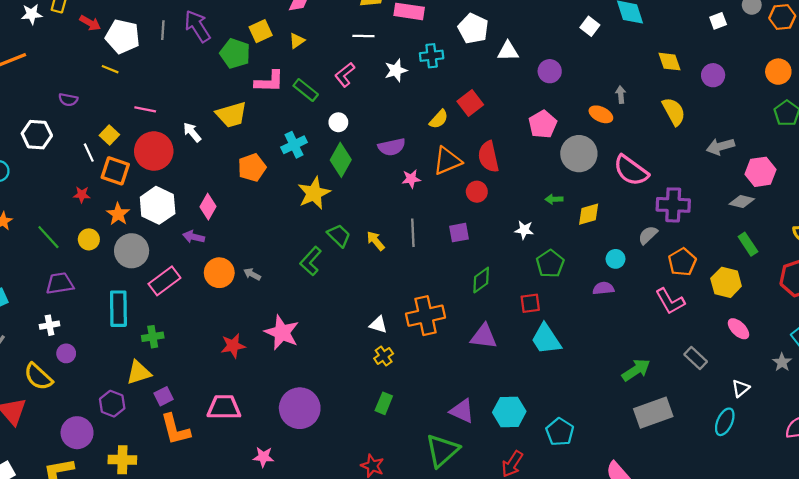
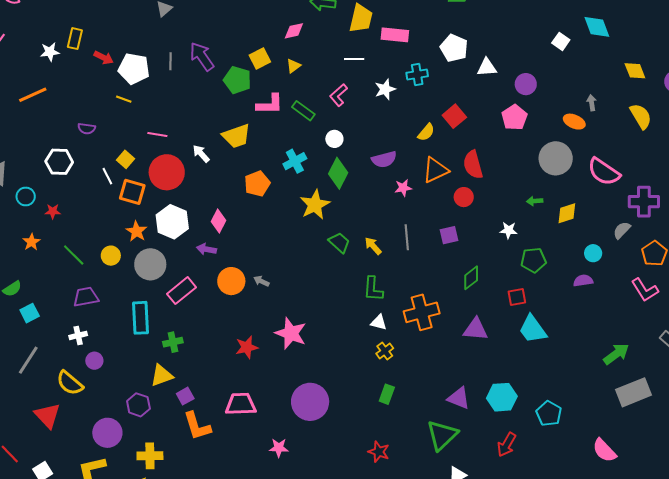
pink pentagon: (543, 124) -> (514, 117), moved
red star: (82, 195) -> (53, 211), moved
green L-shape: (311, 261) -> (373, 289), moved, turned -36
green pentagon: (550, 264) -> (533, 260), turned 30

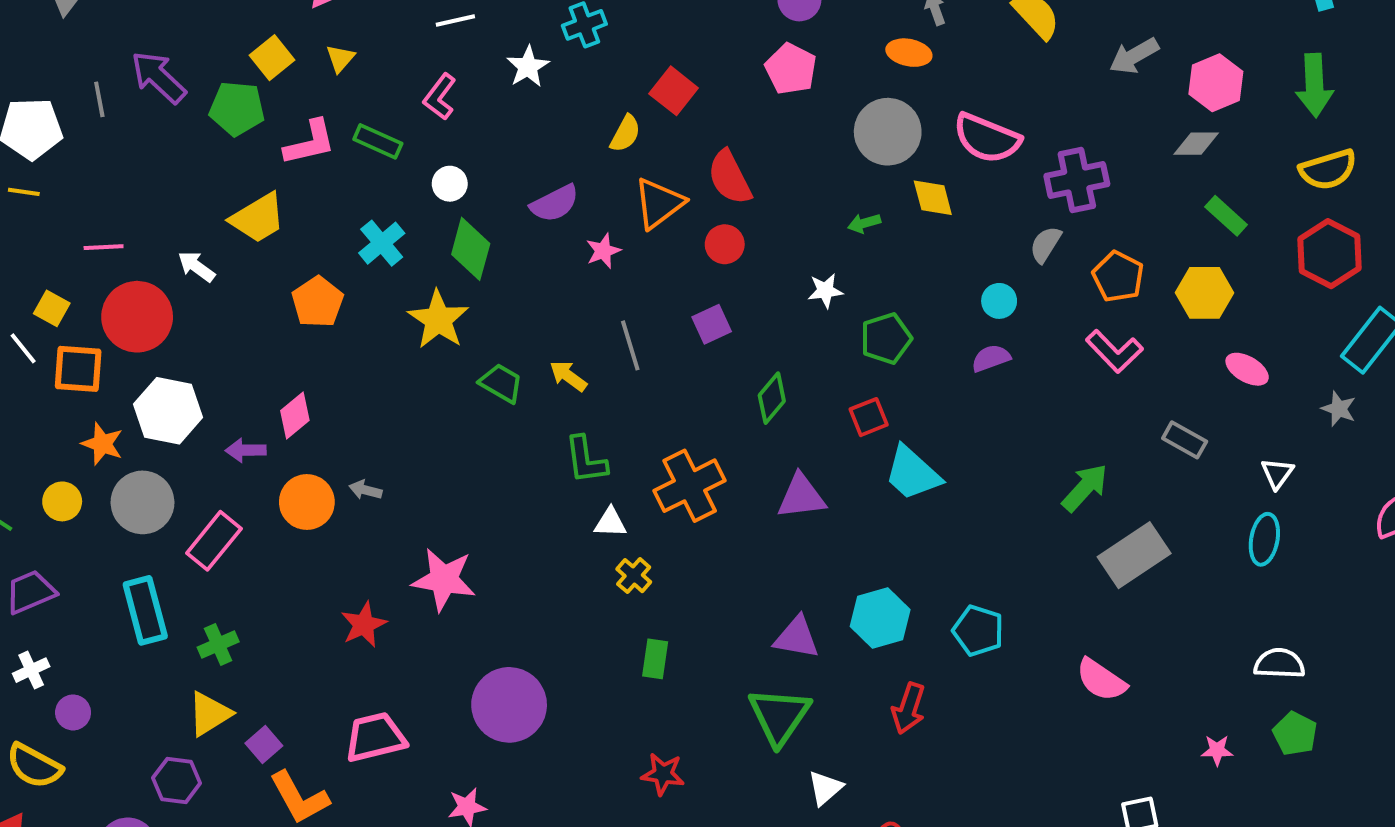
yellow diamond: (567, 213) -> (933, 198), moved, turned -75
pink diamond: (218, 221) -> (295, 415), moved, turned 35

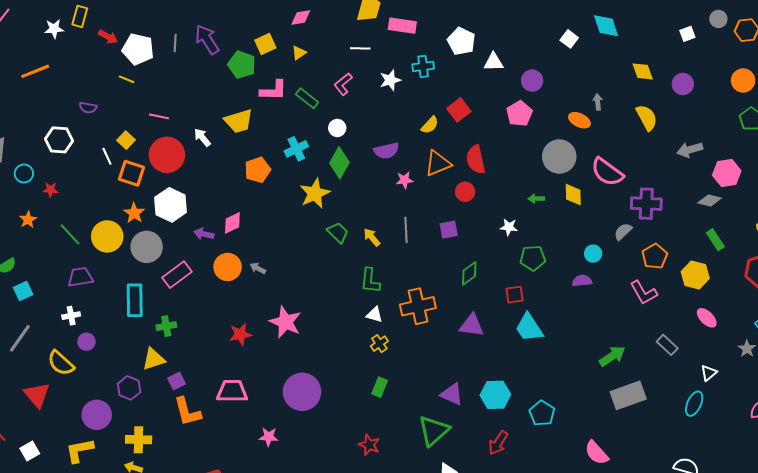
yellow circle: (62, 501) -> (107, 236), size x1.6

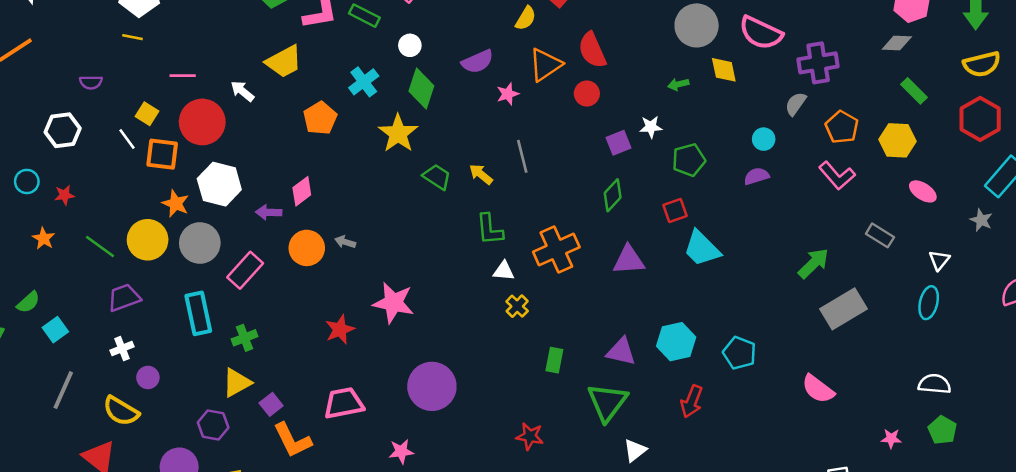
purple square: (449, 230) -> (618, 143), moved
green rectangle: (380, 387) -> (554, 360), moved

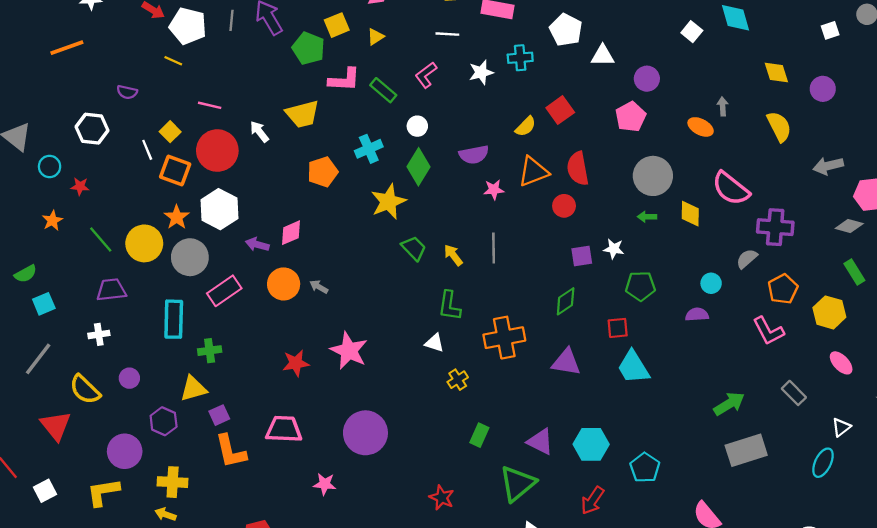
gray circle: (697, 25) -> (653, 176), moved
white triangle: (504, 271) -> (435, 343), moved
purple circle: (148, 377) -> (129, 378), moved

